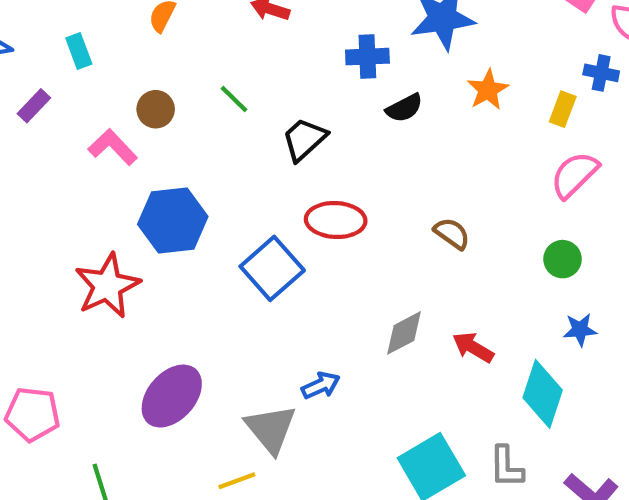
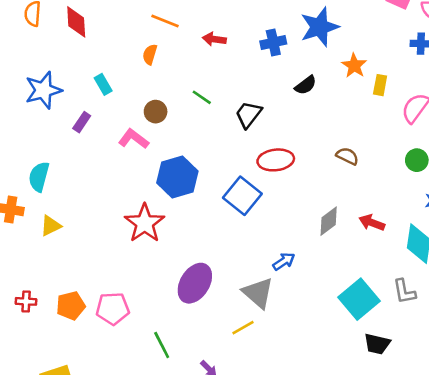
blue cross: (367, 57) -> (273, 43), moved
yellow rectangle: (563, 109) -> (380, 85), moved

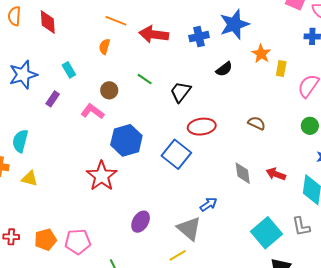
red arrow: (214, 39) -> (154, 34), size x1.6
gray diamond: (329, 221) -> (243, 173), turned -60
yellow triangle: (51, 226) -> (30, 178), turned 42
purple ellipse: (195, 283) -> (141, 222), size x0.7

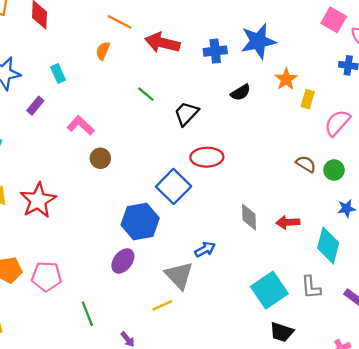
brown circle: (109, 90) -> (100, 158), moved
brown semicircle: (257, 123) -> (306, 164), moved
blue hexagon: (126, 140) -> (140, 222), moved
red arrow: (276, 174) -> (288, 222), turned -30
red star: (102, 176) -> (38, 200), moved

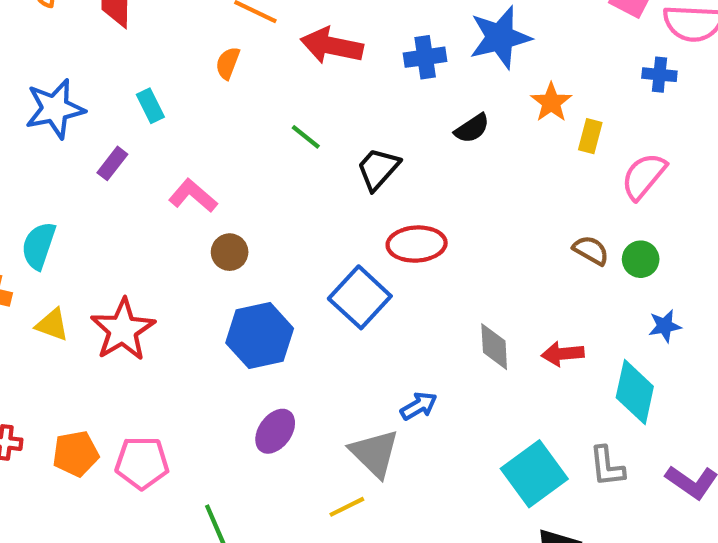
blue hexagon: (140, 222) -> (260, 336), moved

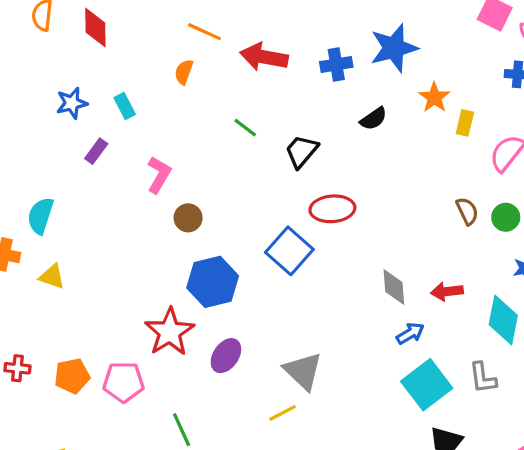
blue star: (55, 109) -> (72, 103), moved, size x0.7
pink L-shape: (193, 196) -> (159, 175), turned 81
brown semicircle: (591, 250) -> (467, 211), turned 36
red star: (123, 330) -> (170, 332), moved
blue arrow: (419, 406) -> (410, 333), moved

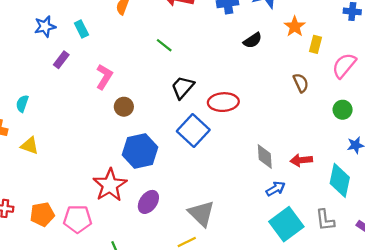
black trapezoid: (302, 151) -> (183, 87), moved
brown semicircle: (467, 211) -> (301, 83), moved
cyan semicircle: (40, 216) -> (22, 104), size x0.7

